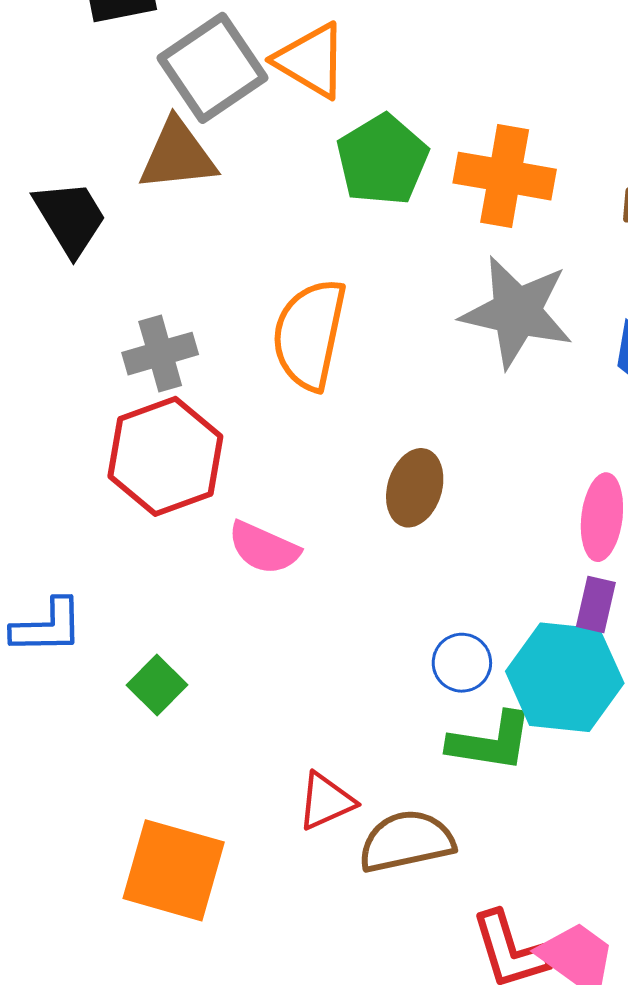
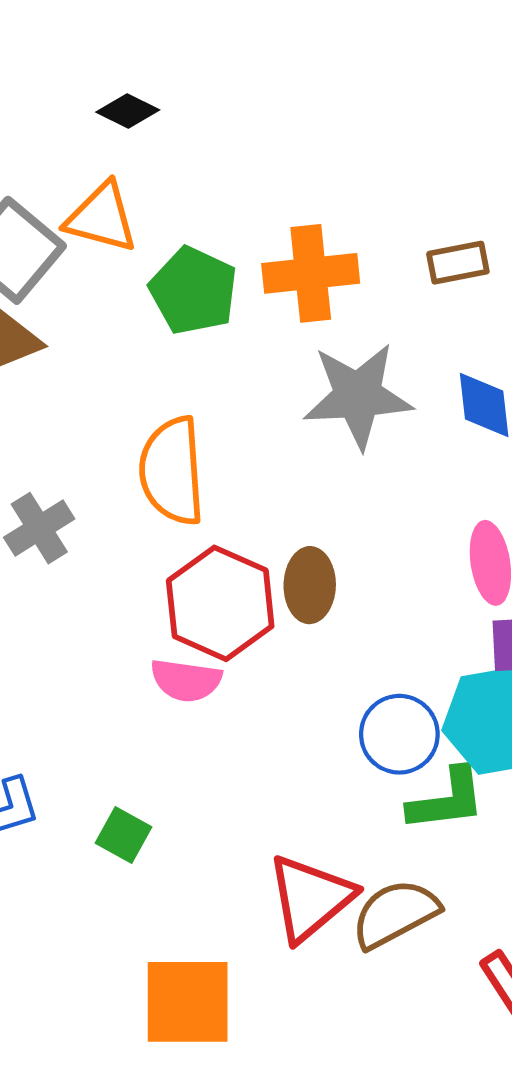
red hexagon: (165, 456) -> (220, 603), moved
blue circle: (462, 663) -> (399, 734), size x1.4
red triangle: (326, 801) -> (310, 898), size x1.6

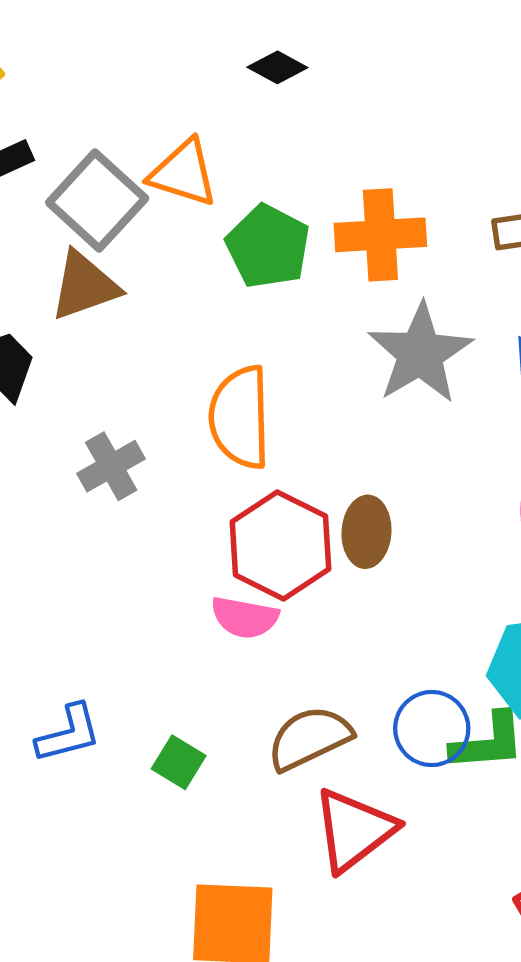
black diamond: (128, 111) -> (277, 67), moved
gray star: (358, 396) -> (420, 353), turned -30
blue circle: (399, 734) -> (432, 729), moved
brown semicircle: (395, 914) -> (309, 738), moved

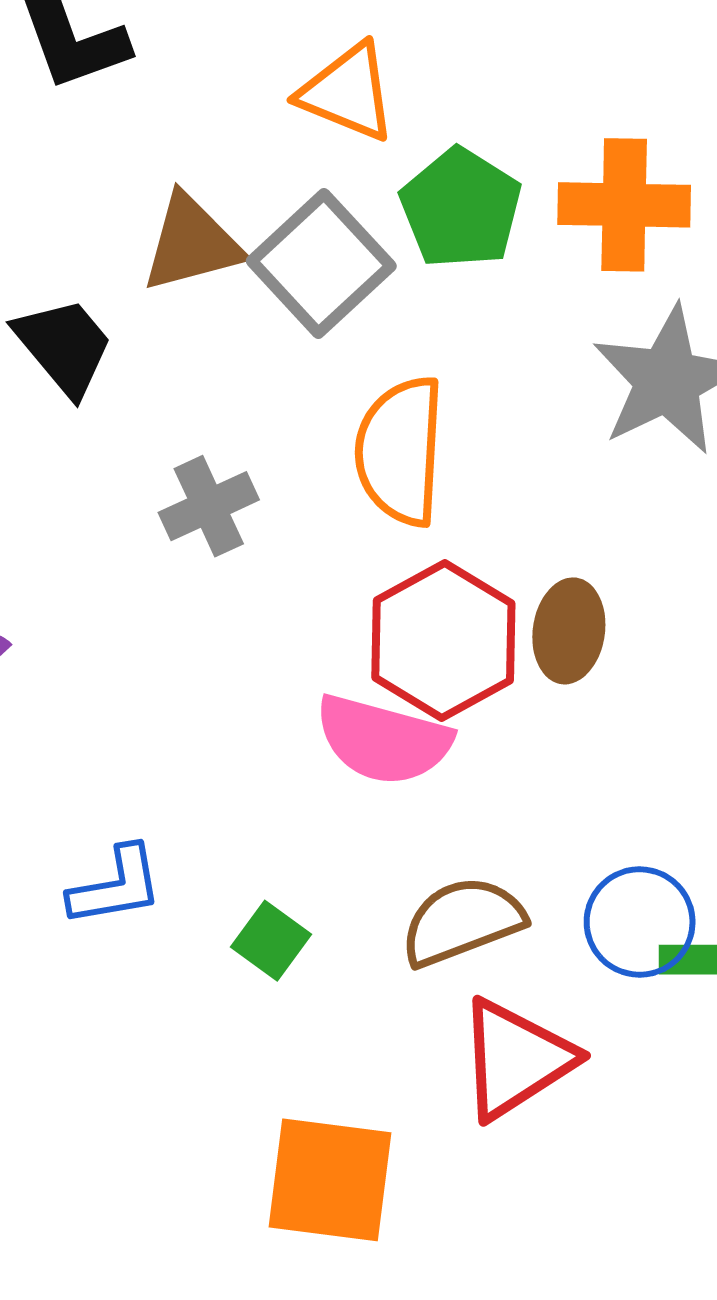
gray square: (97, 200) -> (321, 264), moved
pink semicircle: (245, 617) -> (383, 740), size x1.4

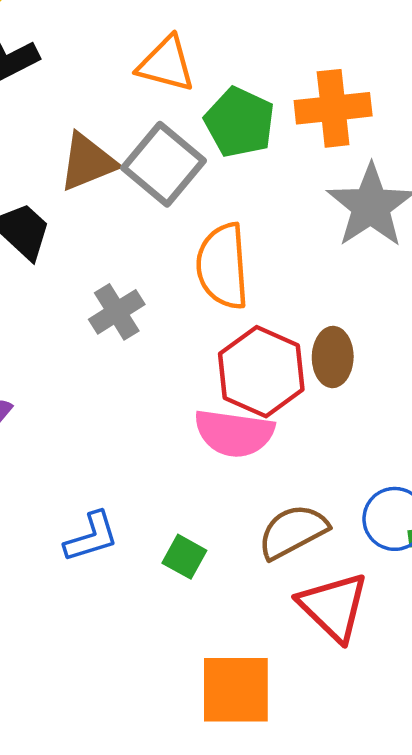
red triangle: (516, 1059) -> (334, 607), turned -36

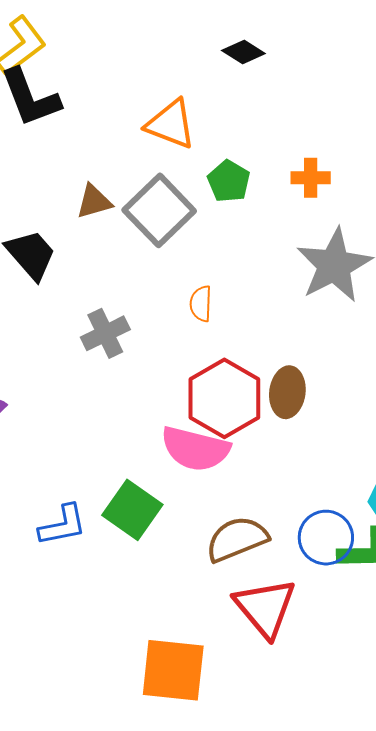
orange cross: (333, 108) -> (311, 178), size x0.6
green pentagon: (240, 122) -> (229, 181), size x0.7
brown triangle: (88, 162) -> (94, 202), size x0.7
orange semicircle: (223, 266) -> (201, 304), size x0.5
green square: (184, 557) -> (132, 510), moved, size x1.5

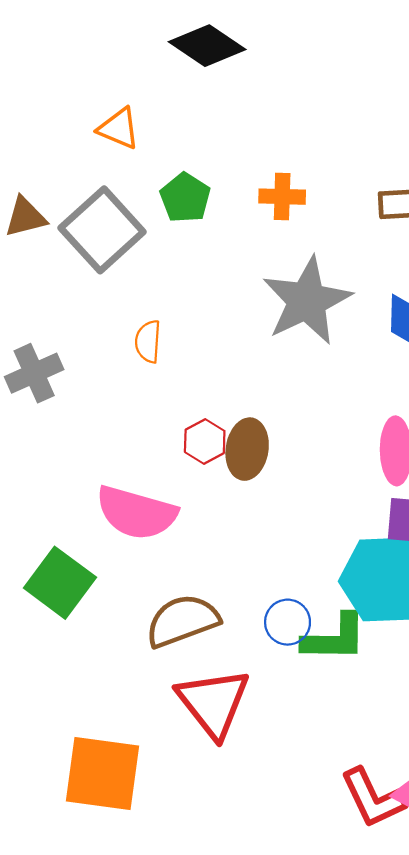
black diamond: (243, 52) -> (207, 46), size x1.5
orange triangle: (171, 124) -> (119, 128), size x0.7
red hexagon: (224, 398) -> (205, 441), moved, size x0.5
blue circle: (326, 538) -> (288, 622), size x0.7

